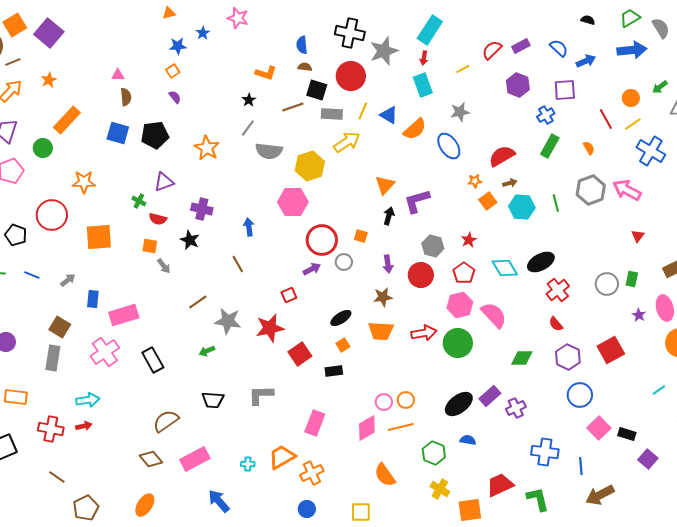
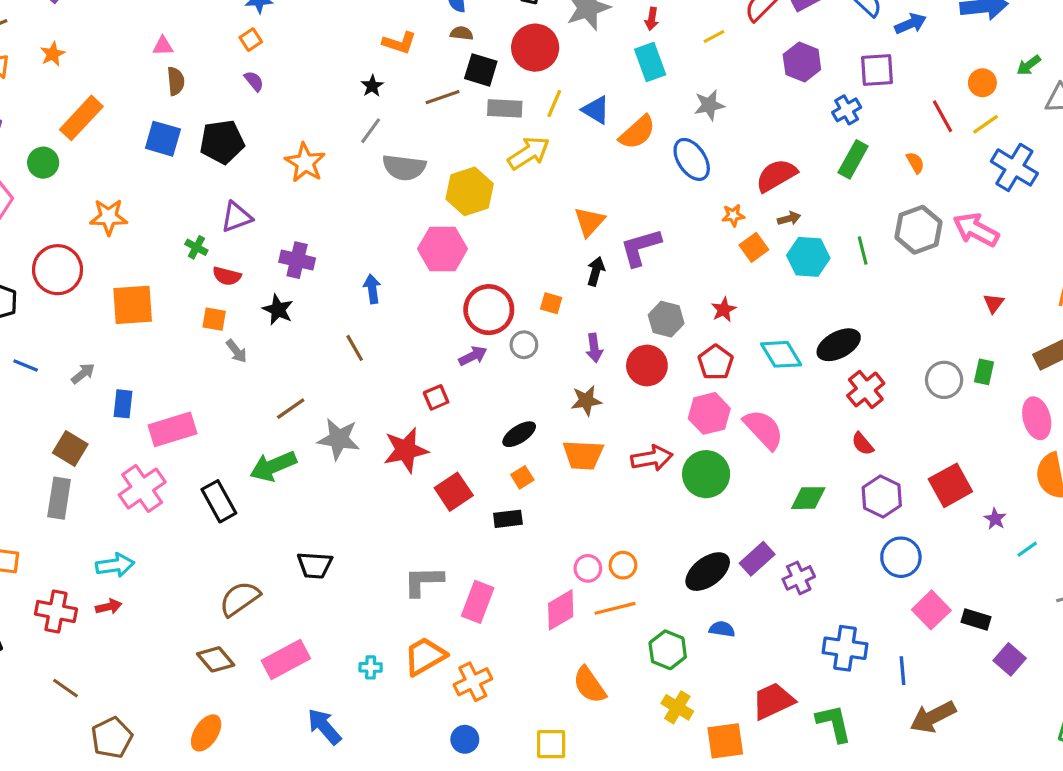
purple star: (639, 315) -> (995, 519), moved
green arrow: (207, 351) -> (273, 466), moved, size x1.8
gray L-shape: (261, 395) -> (423, 581), moved

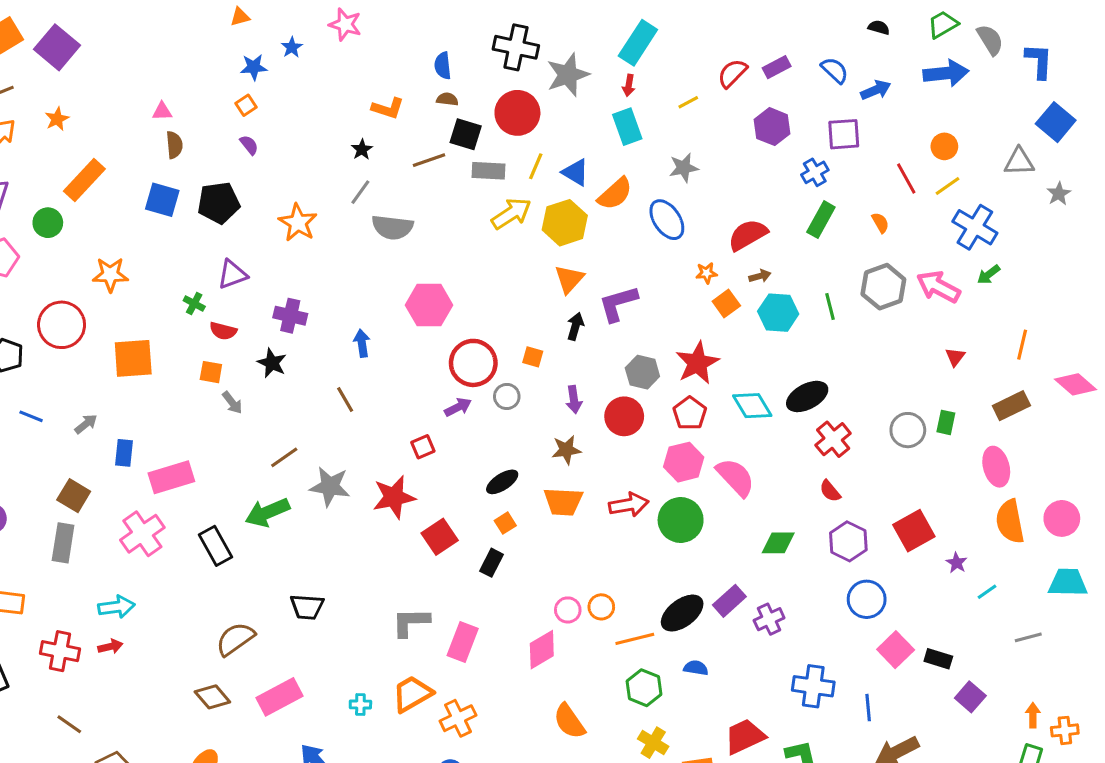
green arrow: (1029, 65) -> (989, 275), moved
yellow hexagon: (470, 191) -> (565, 223), moved
red star: (724, 310) -> (697, 363), size x1.8
black rectangle: (508, 519) -> (492, 563), turned -56
orange line: (615, 608) -> (635, 639), moved

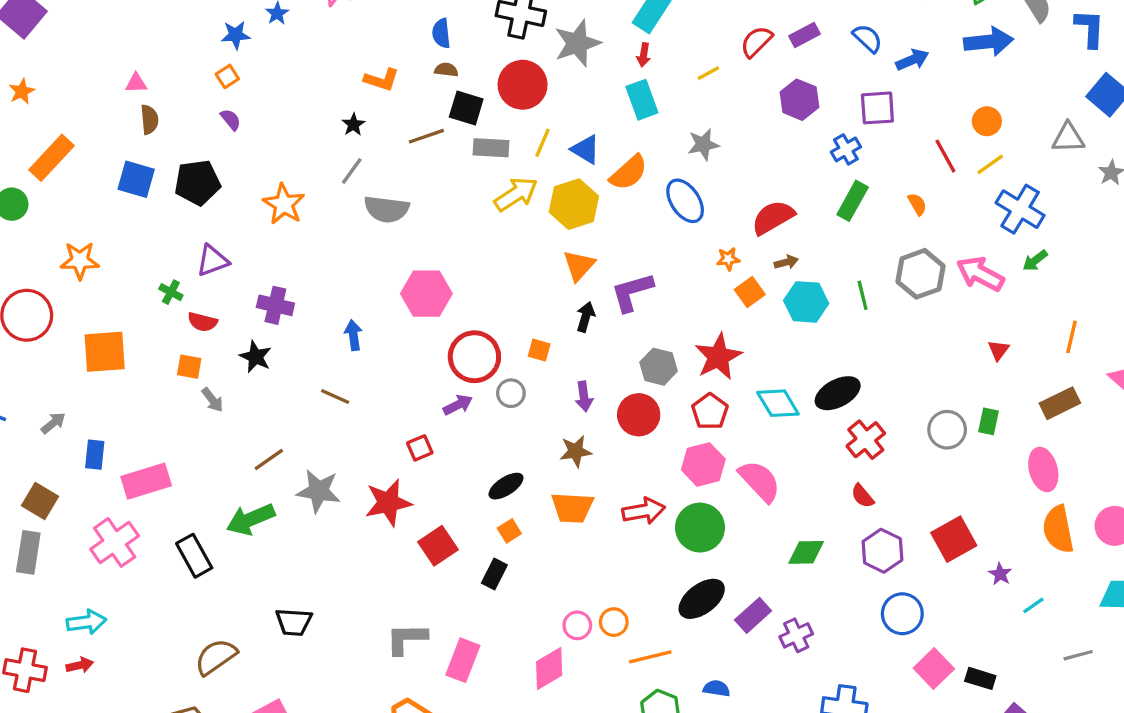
brown line: (345, 400) -> (335, 397), turned -36
black ellipse: (682, 613) -> (702, 599), moved

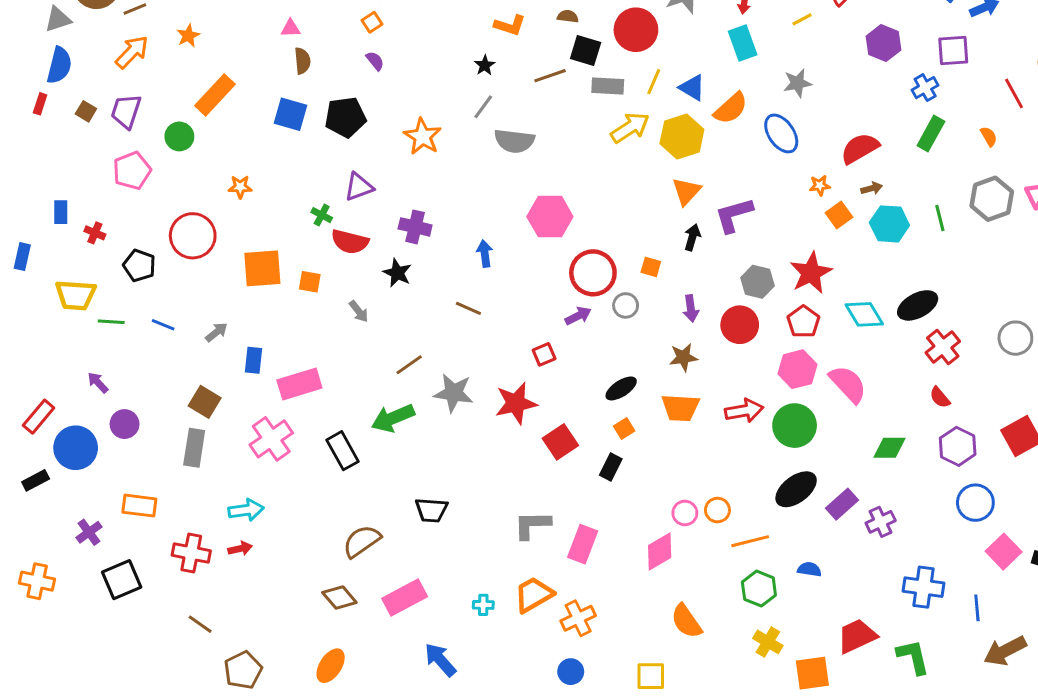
orange star: (80, 261) -> (240, 187), size x0.7
red semicircle: (202, 322) -> (350, 242), size x1.4
orange square: (189, 367) -> (310, 282), moved

